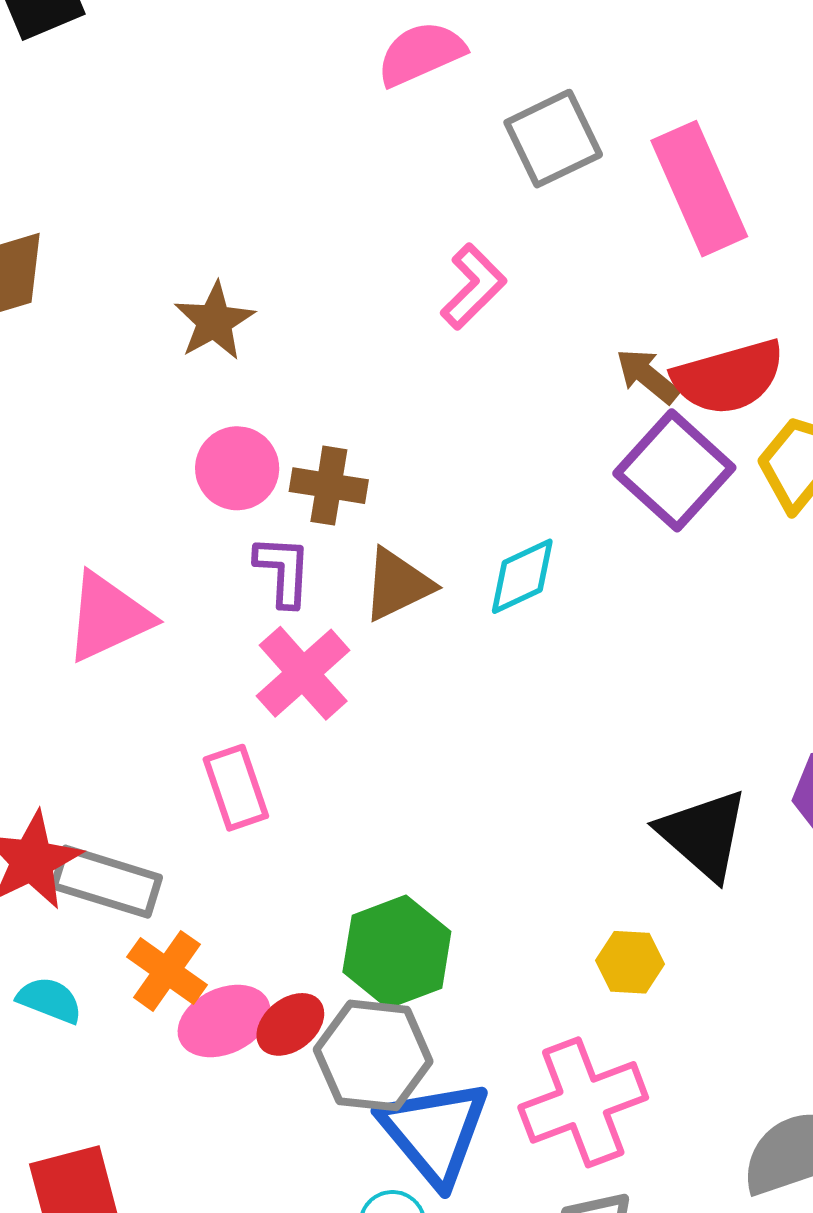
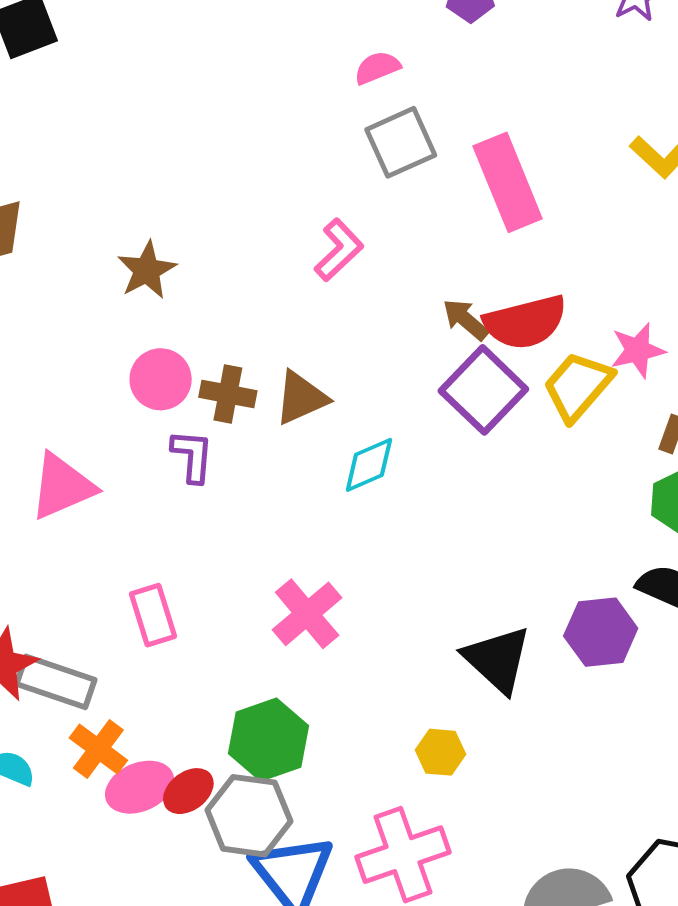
pink semicircle: (421, 54) -> (377, 68), moved, size x0.7
brown triangle: (398, 585) -> (301, 398), moved
pink cross: (303, 673) -> (307, 614), moved

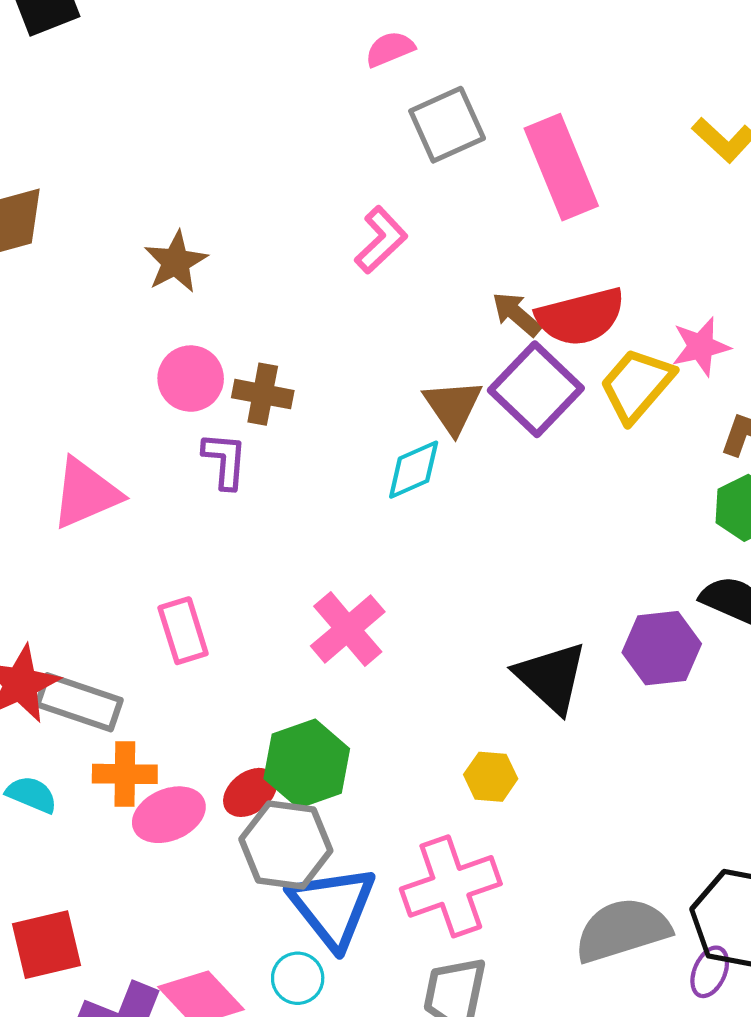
pink semicircle: (377, 68) -> (390, 49), moved
brown triangle: (301, 398) -> (453, 406), moved, turned -40
orange cross: (98, 749) -> (125, 774), turned -36
red ellipse: (188, 791) -> (250, 792), moved

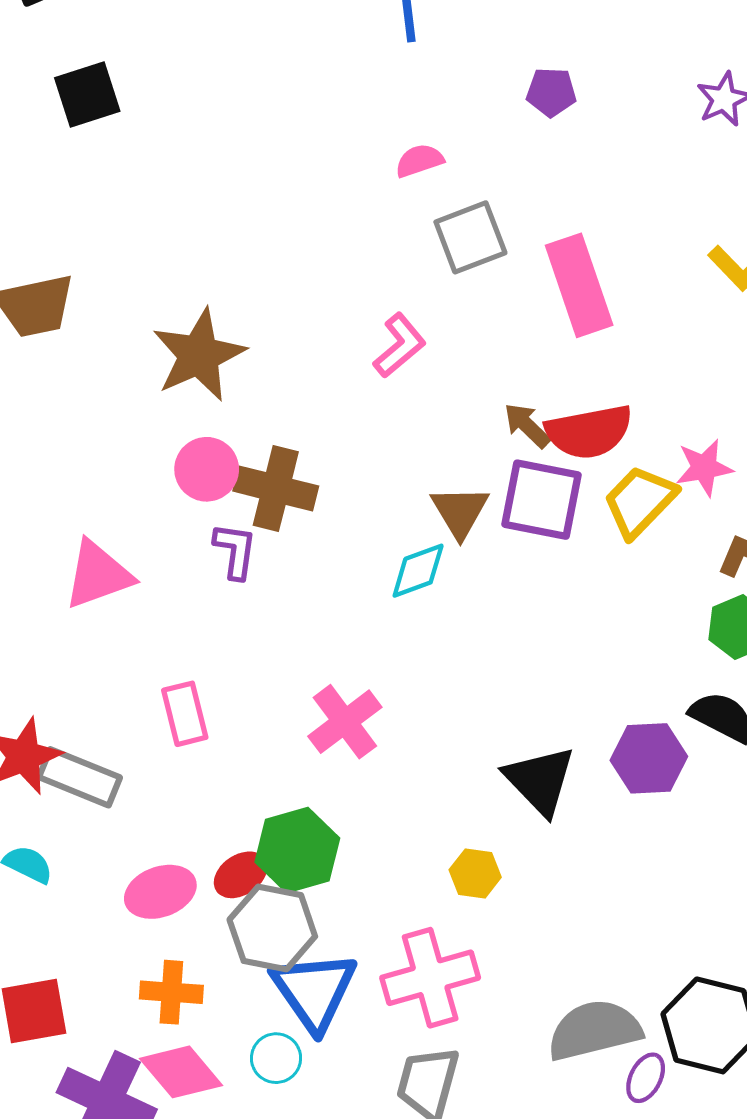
brown star: (176, 262) -> (199, 355), size x1.5
purple square: (536, 389) -> (542, 500), turned -36
brown cross: (263, 394) -> (276, 489), size x1.4
orange cross: (125, 774) -> (171, 992), moved
purple ellipse: (710, 972) -> (646, 1078), moved

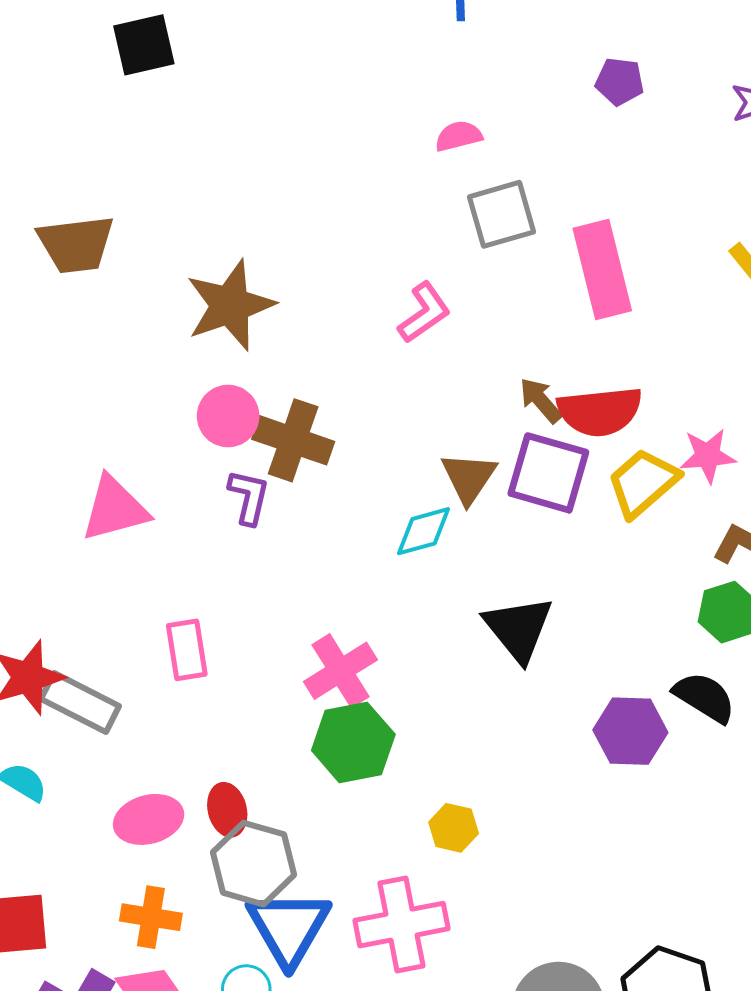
purple pentagon: (551, 92) -> (620, 81), moved
black triangle: (540, 780) -> (518, 629), moved
green hexagon: (297, 850) -> (353, 742), moved
red ellipse: (241, 875) -> (227, 810), turned -75

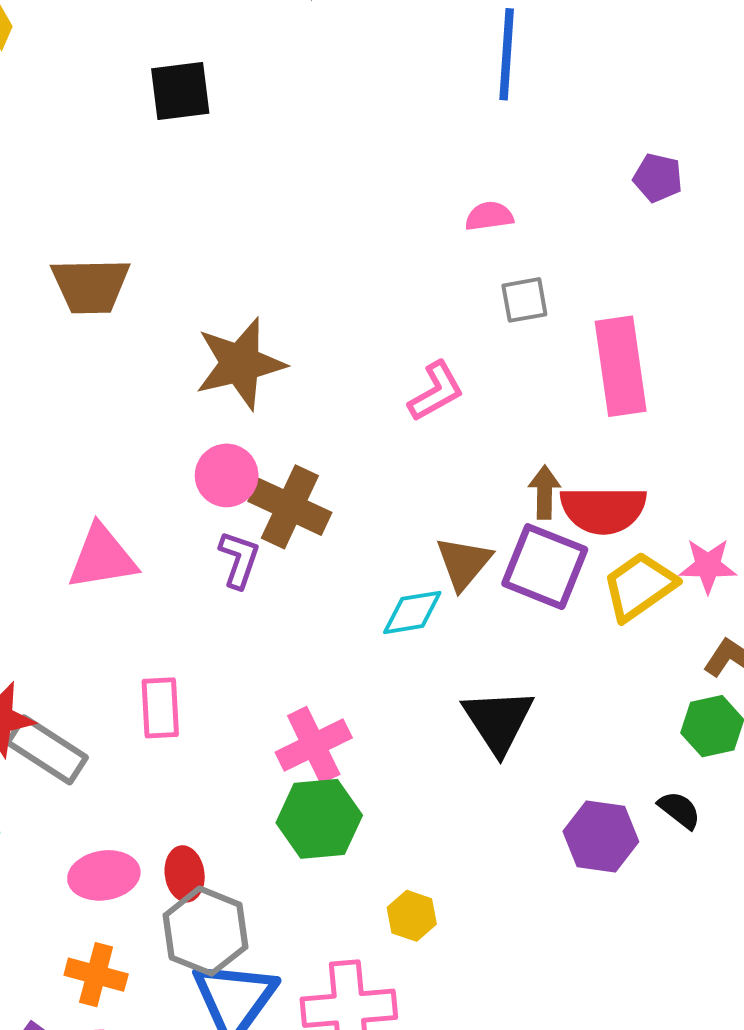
gray square: (501, 214) -> (524, 300), size x0.7
brown arrow: (541, 400) -> (544, 492), turned 36
black semicircle: (705, 697) -> (679, 810), size x0.7

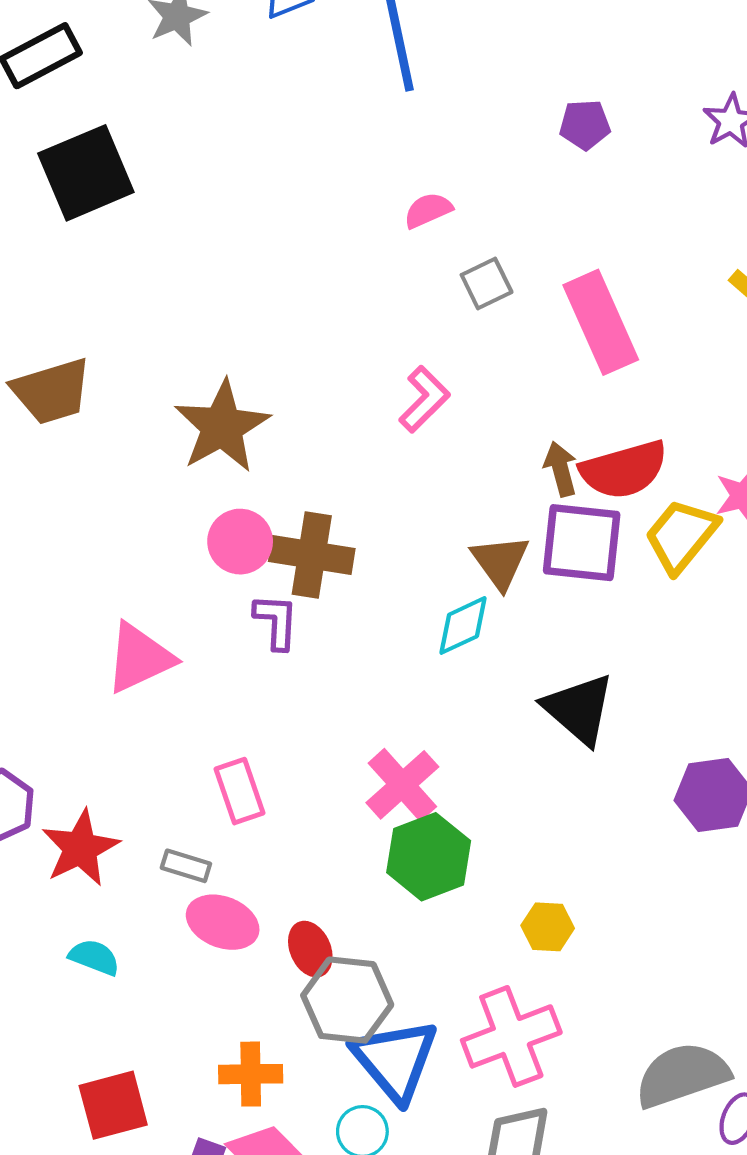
black square: (180, 91) -> (86, 173), size x1.4
gray rectangle: (47, 750) -> (186, 866), moved, size x0.6
pink ellipse: (104, 875) -> (223, 922), moved, turned 46

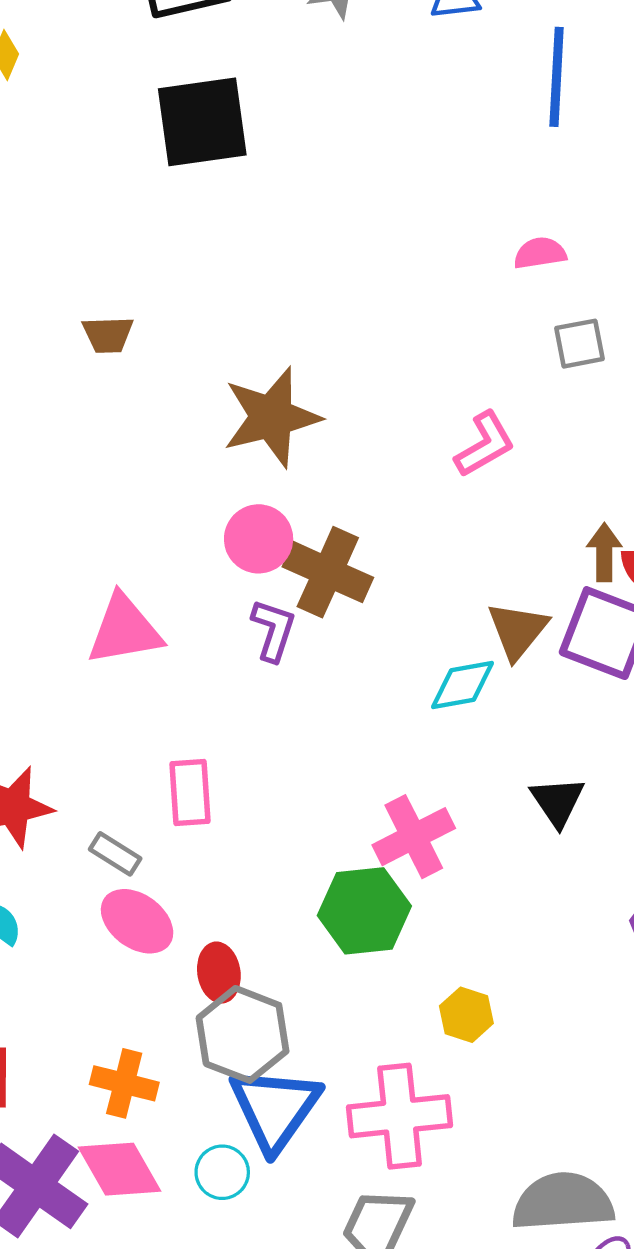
brown trapezoid: (52, 391) -> (108, 335), size x0.6
black triangle: (579, 709) -> (557, 802), size x0.7
pink cross: (402, 785) -> (414, 837), moved

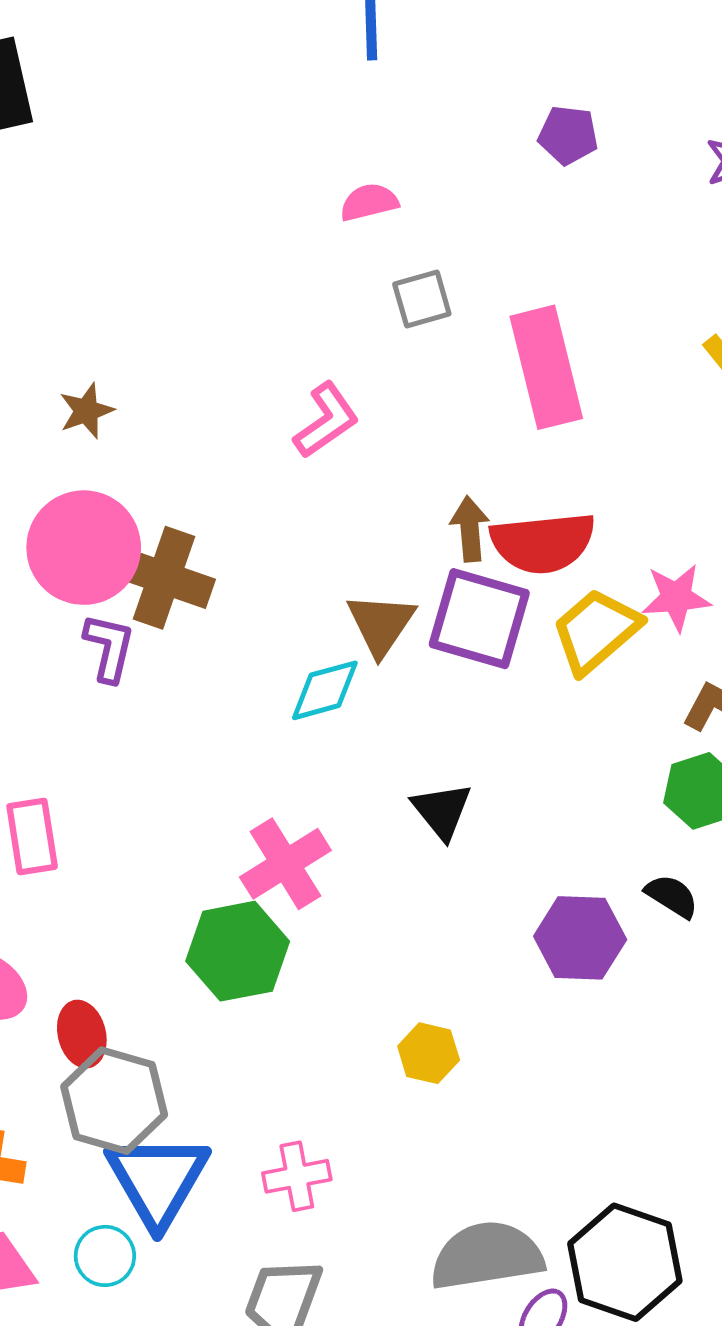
brown star: (272, 417) -> (86, 411), size x0.5
pink circle: (259, 539) -> (84, 548), size x1.5
yellow hexagon: (466, 1015) -> (429, 1053), moved
pink cross: (400, 1116) -> (297, 1176), size x0.6

